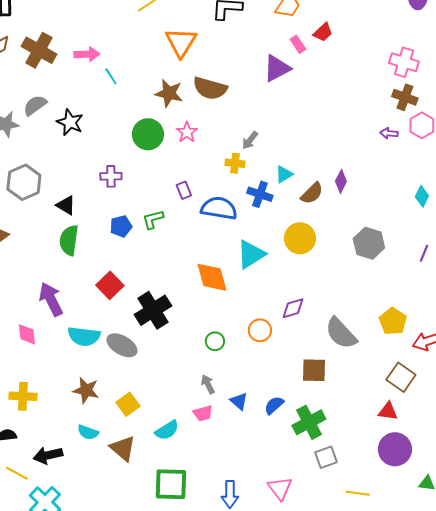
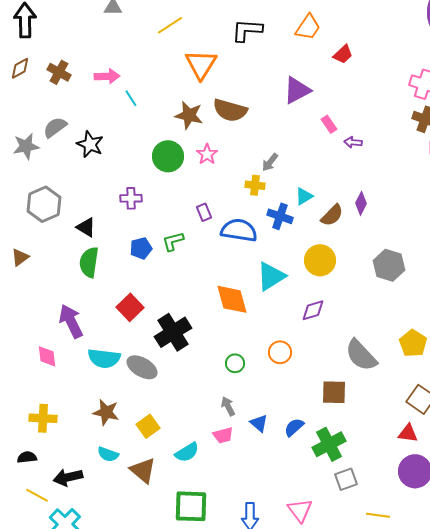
pink rectangle: (298, 44) -> (329, 124), moved
brown cross: (39, 50) -> (59, 72), size x0.7
purple arrow: (389, 133) -> (353, 142), moved
purple diamond: (293, 308) -> (313, 310), moved

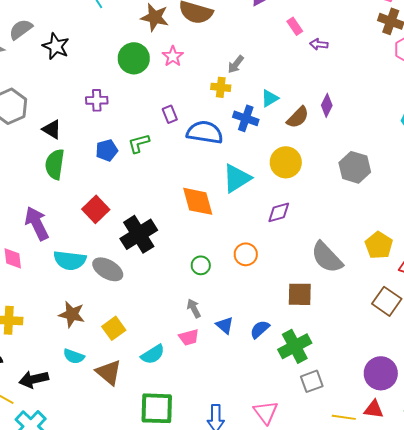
red triangle: (408, 433) -> (374, 409), moved

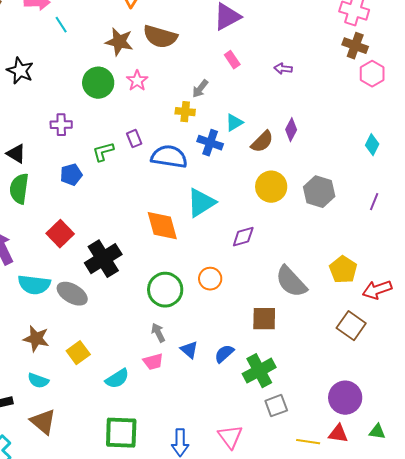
pink rectangle: (295, 26) -> (232, 60), moved
green L-shape: (139, 143) -> (103, 152), moved
yellow circle: (286, 162) -> (271, 187), moved
green circle: (201, 265) -> (165, 290), size x1.8
brown triangle: (109, 372) -> (43, 422), moved

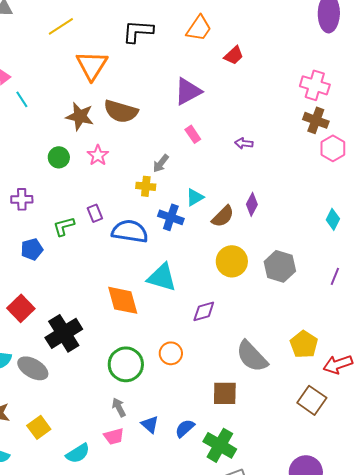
green circle: (98, 83) -> (59, 157), size x0.7
cyan triangle: (201, 203) -> (162, 277), turned 48
green cross: (259, 371) -> (220, 445), turned -32

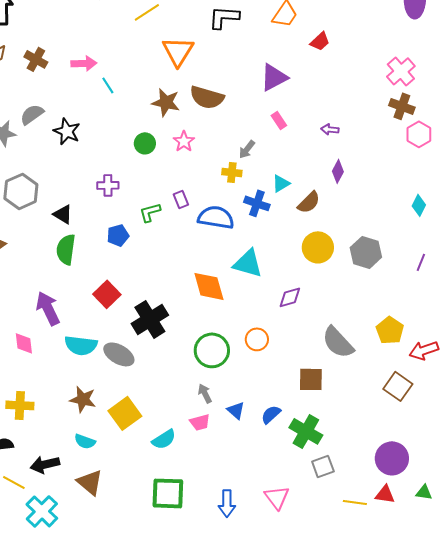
pink cross: (315, 85) -> (401, 71), turned 32
purple diamond: (252, 204) -> (338, 171), moved
yellow square: (39, 427) -> (125, 413), size x1.4

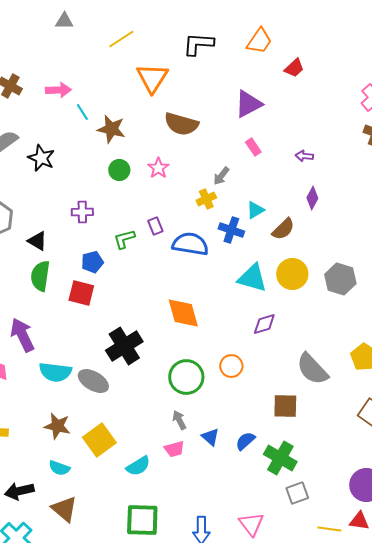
brown star: (166, 102) -> (111, 129), moved
yellow cross: (232, 172) -> (206, 199), turned -30
cyan triangle: (248, 263) -> (252, 278), moved
red square: (107, 294) -> (81, 293), moved, turned -32

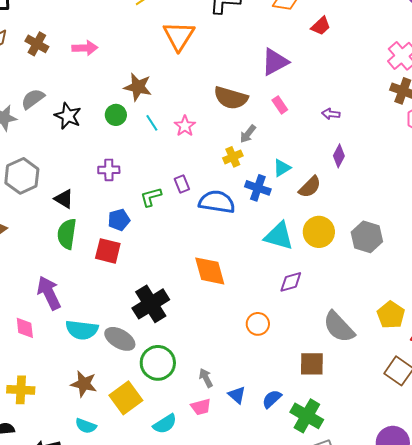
cyan line: (82, 112) -> (152, 123), moved
brown semicircle: (181, 124) -> (231, 98), moved
green circle: (119, 170) -> (116, 115), moved
green circle: (186, 377) -> (158, 363), moved

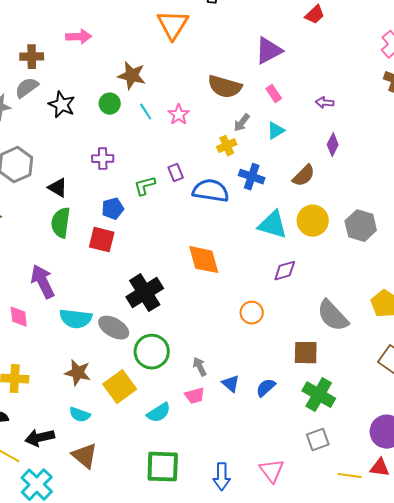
brown cross: (37, 44) -> (32, 57), moved, turned -30
cyan triangle: (282, 168) -> (276, 131), moved
green cross: (307, 416) -> (319, 395), moved

